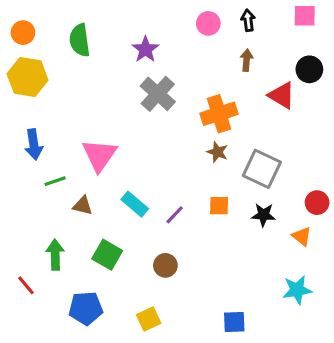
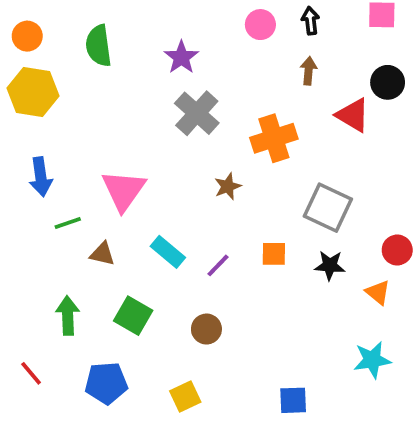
brown star: (217, 152) -> (228, 186), moved, turned 30
red line: (26, 285) -> (31, 373), moved

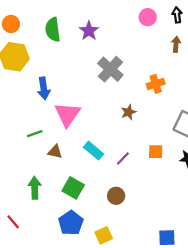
purple star: (181, 57) -> (89, 31), moved
orange cross: (274, 138) -> (156, 84), size x0.7
blue arrow: (41, 177) -> (44, 88), moved
blue pentagon: (106, 383) -> (71, 223), moved, turned -30

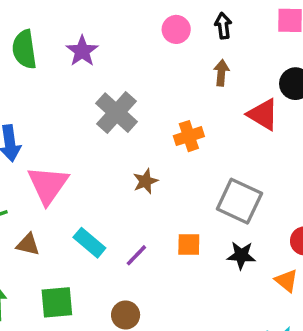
green square: (73, 188) -> (57, 302), turned -35

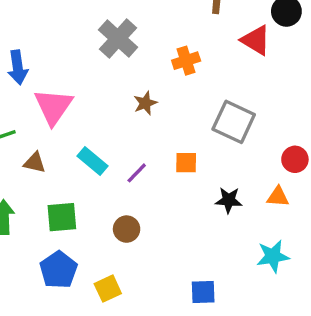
black star: (241, 255) -> (229, 200), moved
orange triangle: (286, 281) -> (278, 197), turned -35

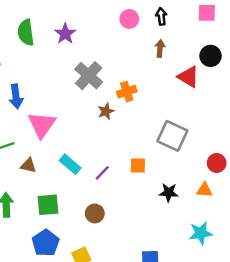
orange cross: (186, 61) -> (127, 92), moved
brown star: (145, 103) -> (106, 111), moved

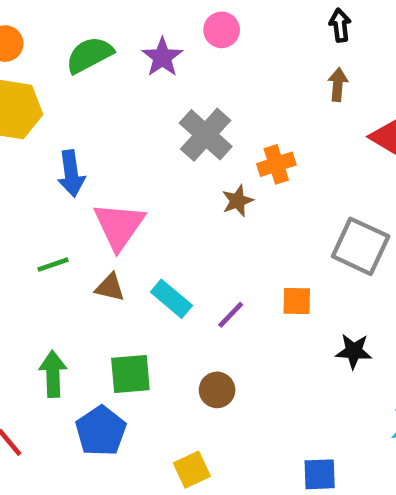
pink circle: (129, 19) -> (222, 30), moved
green semicircle: (26, 33) -> (89, 55), turned 70
brown triangle: (28, 165) -> (110, 287), moved
blue pentagon: (46, 243) -> (101, 431), moved

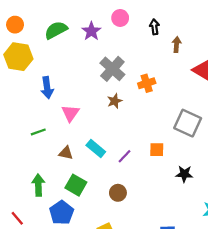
black arrow: (340, 25) -> (154, 27), moved
brown star: (238, 201) -> (115, 101), moved
pink triangle: (119, 226) -> (70, 113), size x0.7
brown triangle: (110, 287) -> (66, 153), moved
green square: (130, 374) -> (76, 185), turned 35

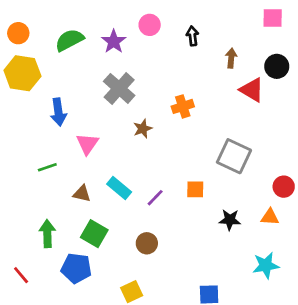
brown arrow: (177, 45) -> (231, 58), moved
gray cross: (112, 69) -> (119, 88), moved
blue pentagon: (61, 213) -> (76, 268), turned -30

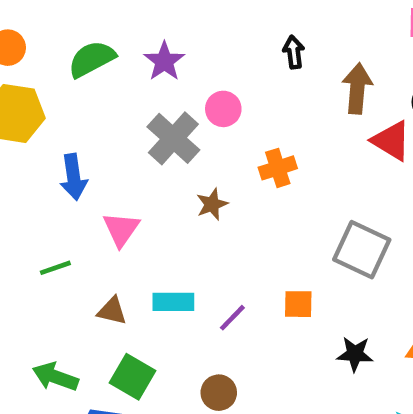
pink circle: (150, 25) -> (223, 109), moved
brown arrow: (231, 58) -> (357, 88), size x1.5
cyan rectangle: (119, 188) -> (173, 302), turned -40
green arrow: (47, 234) -> (55, 377), turned -68

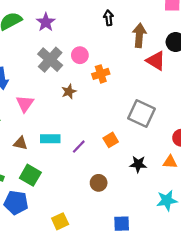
pink circle: (223, 109) -> (80, 55), moved
orange square: (298, 304) -> (111, 140), turned -32
brown circle: (219, 393) -> (99, 183), moved

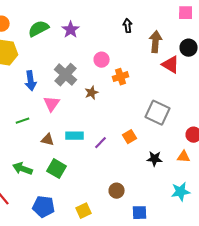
gray cross: (50, 60) -> (66, 75), moved
brown circle: (99, 183) -> (117, 191), moved
blue pentagon: (16, 203) -> (44, 207), moved

